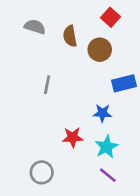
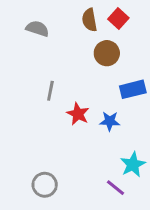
brown semicircle: (70, 36) -> (89, 20), moved
red star: (73, 137) -> (78, 114), moved, turned 30
cyan star: (106, 147) -> (133, 165), moved

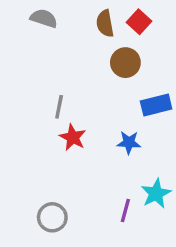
gray semicircle: (37, 29) -> (44, 18), moved
red star: (78, 114) -> (73, 137), moved
purple line: (115, 188) -> (125, 211), moved, turned 66

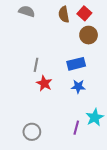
brown circle: (125, 63) -> (89, 35), moved
blue rectangle: (156, 105) -> (76, 64), moved

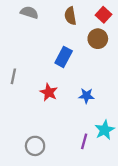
red square: (84, 13) -> (103, 15), moved
blue rectangle: (76, 64) -> (64, 57), moved, turned -48
gray line: (36, 65) -> (13, 76), moved

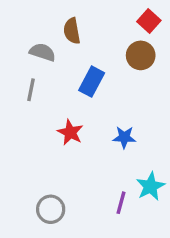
gray semicircle: (29, 12) -> (42, 52), moved
brown semicircle: (70, 16) -> (72, 31), moved
gray line: (13, 76) -> (31, 90), moved

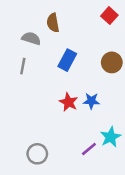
brown circle: (141, 55) -> (112, 62), moved
red star: (70, 132) -> (69, 102), moved
purple line: (121, 203) -> (89, 149), turned 35

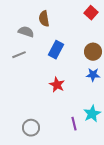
gray line: (23, 66) -> (19, 55), turned 56
blue star: (91, 101) -> (93, 75), moved
purple line: (89, 149) -> (74, 124), turned -64

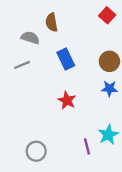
blue rectangle: (56, 50) -> (66, 59), turned -54

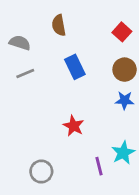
red square: (107, 15) -> (122, 32), moved
gray semicircle: (30, 38) -> (20, 43), moved
red star: (67, 100) -> (74, 126), moved

